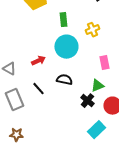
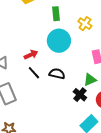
yellow cross: (92, 30) -> (85, 24), turned -32
black line: (38, 89) -> (34, 73), moved

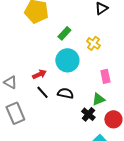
green rectangle: (56, 14) -> (64, 33), turned 48

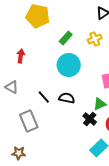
yellow cross: (93, 43) -> (95, 39), moved, turned 32
red arrow: (39, 74) -> (21, 56), moved, turned -56
gray rectangle: (15, 113) -> (29, 121), moved

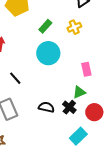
black line: (44, 97) -> (15, 78), moved
black semicircle: (67, 98) -> (46, 107), moved

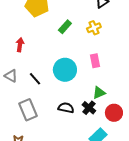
cyan circle: (48, 53) -> (65, 70), moved
pink rectangle: (86, 69) -> (95, 61), moved

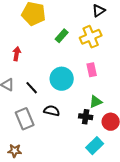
yellow cross: (94, 28) -> (91, 37), size x1.5
black semicircle: (66, 108) -> (52, 111), moved
black cross: (89, 108) -> (86, 117), turned -32

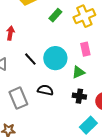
black line: (32, 88) -> (30, 59), moved
green triangle: (96, 102) -> (78, 72), moved

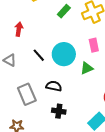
black cross: (79, 96) -> (59, 111), moved

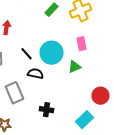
black semicircle: (54, 86) -> (36, 74), moved

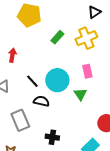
green triangle: (74, 67) -> (80, 94), turned -40

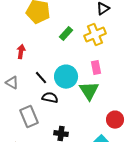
green triangle: (80, 94) -> (89, 91), size x1.5

